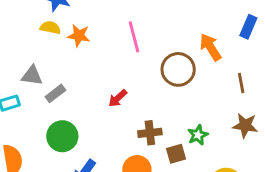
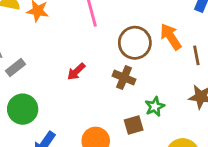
orange arrow: (210, 47) -> (171, 37), moved
brown cross: (150, 133) -> (124, 78), moved, turned 30

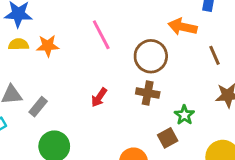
orange arrow: (171, 37) -> (183, 27), moved, turned -32

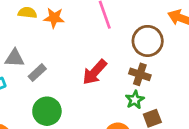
red arrow: (99, 97) -> (95, 72), size x1.5
green star: (184, 115) -> (135, 100), moved

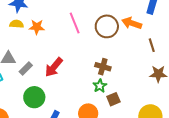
brown circle: (148, 41) -> (107, 26), moved
red arrow: (95, 72) -> (54, 67), moved

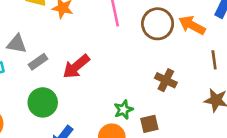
brown cross: (103, 67) -> (166, 80), moved
green star: (100, 86) -> (123, 110), moved

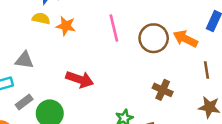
gray rectangle: (38, 62) -> (24, 102), moved
red arrow: (76, 66) -> (80, 79), turned -120

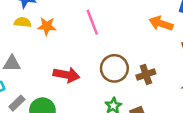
brown circle: (154, 38) -> (114, 68), moved
brown cross: (163, 90) -> (146, 74), turned -36

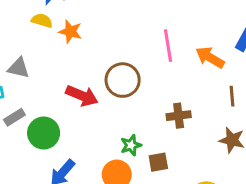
pink line: (92, 22) -> (168, 46), moved
brown circle: (114, 68) -> (123, 80), moved

